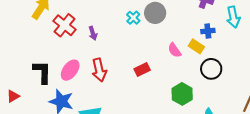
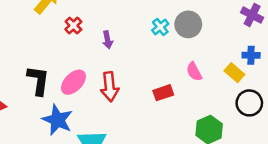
red cross: (65, 25) -> (73, 25), size x0.6
pink semicircle: (174, 50) -> (194, 72), moved

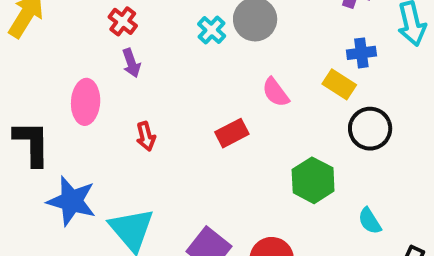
red cross: (73, 25) -> (123, 21), moved
pink ellipse: (73, 82) -> (86, 102), moved, turned -32
red arrow: (110, 87) -> (146, 136), size x0.6

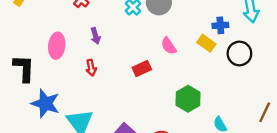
purple arrow: (131, 63) -> (96, 36), moved
black circle: (370, 129) -> (239, 53), moved

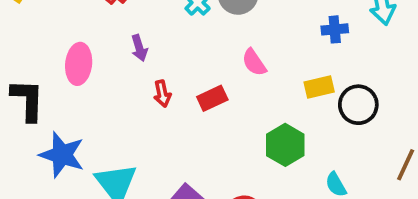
yellow rectangle: (206, 43) -> (319, 87), moved, turned -48
black circle: (239, 53) -> (358, 105), moved
red arrow: (91, 68) -> (162, 94), moved

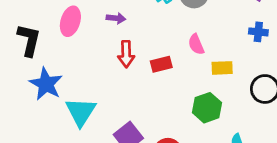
purple arrow: (139, 48) -> (116, 18), turned -78
yellow rectangle: (319, 87) -> (222, 68), moved
red arrow: (162, 94) -> (126, 54), size x1.4

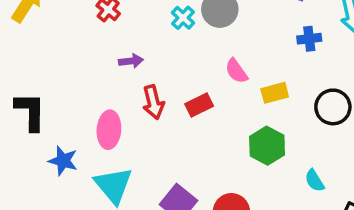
pink ellipse: (70, 21) -> (109, 130), moved
blue star: (46, 84) -> (63, 161), size x0.7

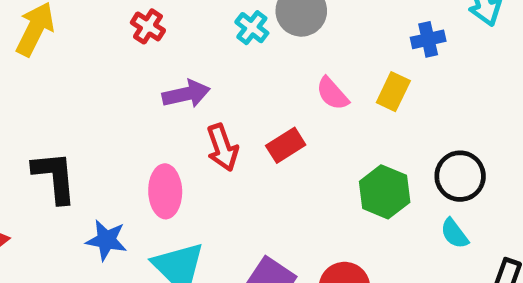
purple arrow: (131, 61) -> (186, 94), size x1.4
yellow rectangle: (275, 93) -> (393, 92), moved, turned -44
black circle: (333, 107) -> (460, 176), moved

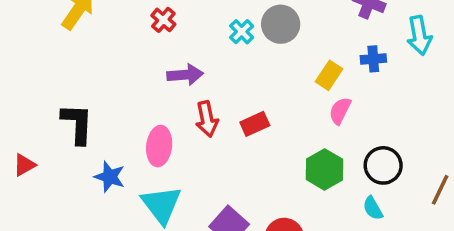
yellow rectangle: (393, 92) -> (329, 75), moved
pink semicircle: (332, 94) -> (340, 111), moved, turned 60

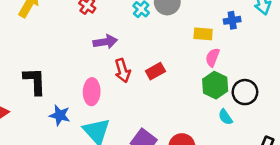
yellow rectangle: (329, 75) -> (203, 34), turned 66
green hexagon: (325, 169) -> (215, 85), moved
cyan semicircle: (373, 208) -> (225, 117), moved

